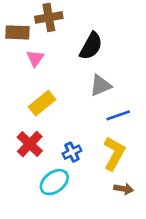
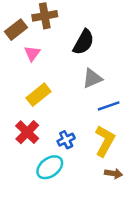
brown rectangle: (18, 32) -> (16, 30), turned -40

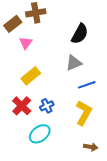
black semicircle: (84, 42) -> (80, 34), moved
blue cross: (66, 140) -> (47, 106), moved
brown arrow: (114, 173) -> (91, 147), moved

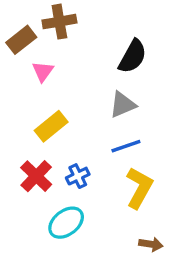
blue line: (87, 85) -> (126, 146), moved

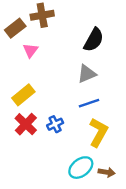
yellow rectangle: (51, 126) -> (23, 95), moved
cyan ellipse: (66, 223) -> (81, 168), moved

